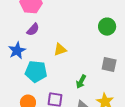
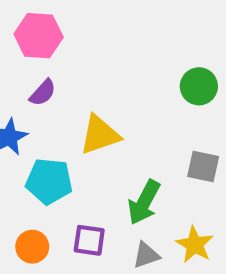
yellow triangle: (60, 50) -> (100, 135), size x1.5
green arrow: (81, 82) -> (144, 202), size x1.5

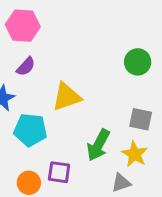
yellow star: (195, 245) -> (135, 154), moved
orange circle: (32, 247) -> (29, 183), moved
gray triangle: (146, 255) -> (121, 183), moved

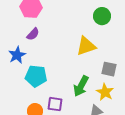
green circle: (138, 62) -> (102, 16), moved
yellow triangle: (67, 97) -> (86, 46), moved

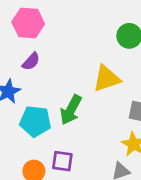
green arrow: (81, 86) -> (71, 110), moved

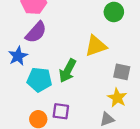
purple semicircle: (31, 61) -> (36, 32), size x1.5

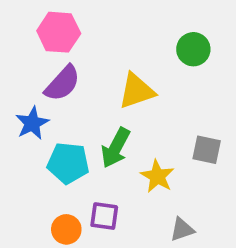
yellow triangle: (96, 46) -> (136, 91), moved
yellow star: (117, 98) -> (157, 176), moved

